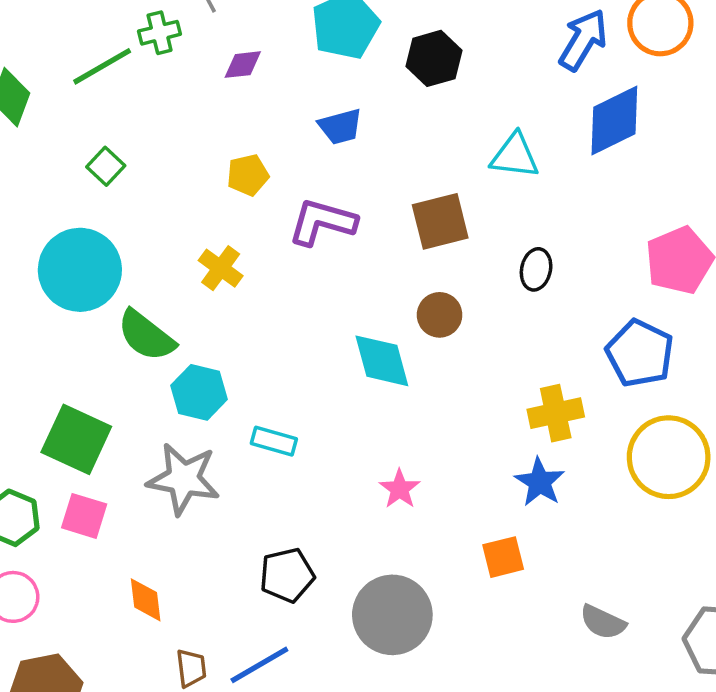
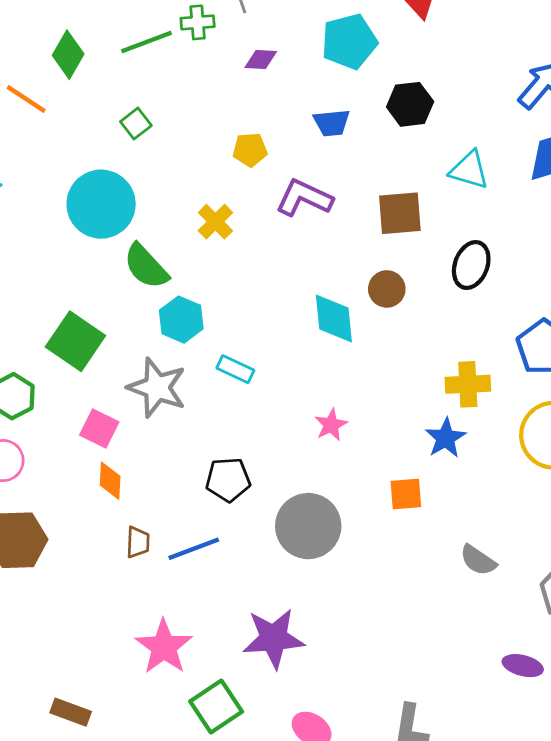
black hexagon: (434, 58) -> (410, 104), moved
black ellipse: (536, 269) -> (471, 265), size x1.4
pink square: (84, 516) -> (99, 428), moved

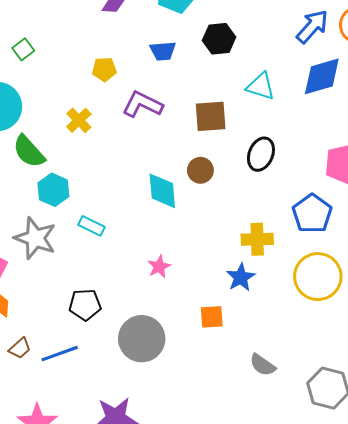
brown trapezoid: (138, 542) -> (20, 348), turned 45

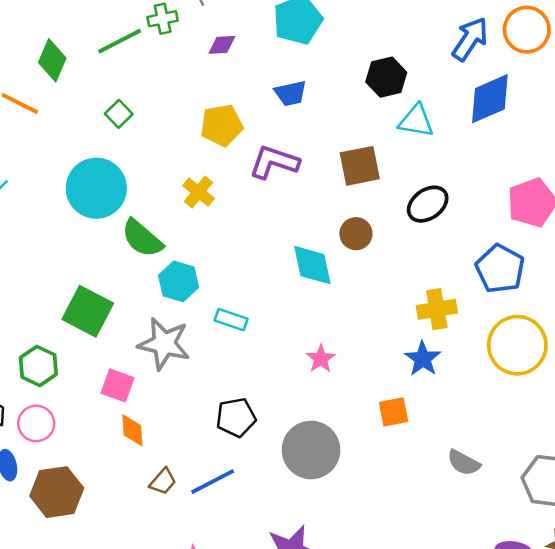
black hexagon: (219, 39) -> (386, 77), moved
yellow pentagon: (104, 69) -> (222, 125), size x1.4
black ellipse: (261, 154) -> (428, 204), turned 40

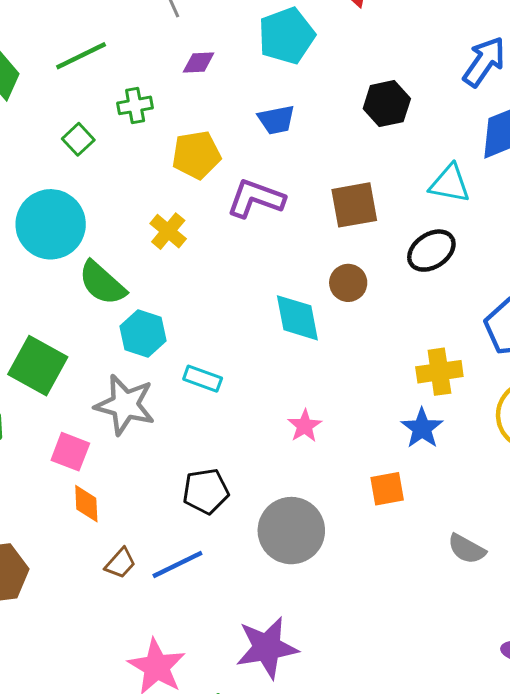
green cross: (163, 19) -> (135, 105), moved
cyan triangle: (416, 121) -> (450, 184), moved

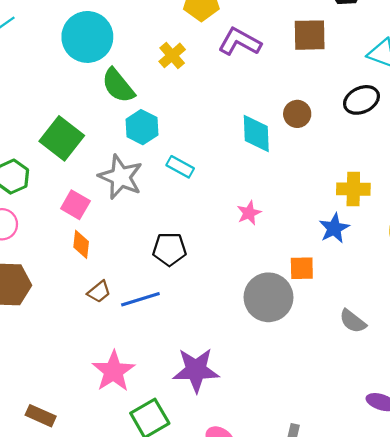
brown square: (354, 205) -> (310, 35), moved
gray circle: (291, 531) -> (269, 297), moved

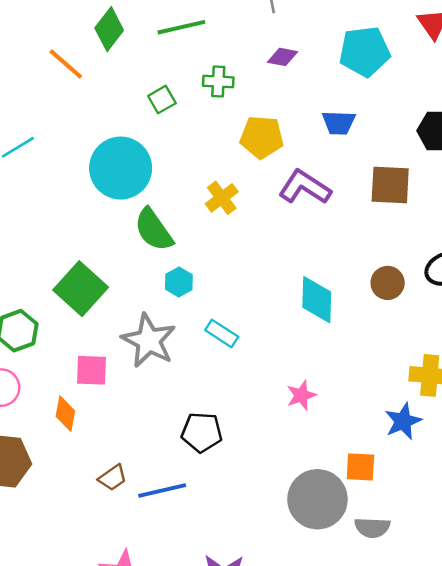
brown circle: (297, 114) -> (388, 283), moved
cyan hexagon: (142, 127) -> (179, 282), size x0.7
pink square: (75, 205) -> (92, 370), turned -32
orange diamond: (81, 244) -> (65, 414), moved
gray semicircle: (353, 321) -> (372, 528), moved, turned -40

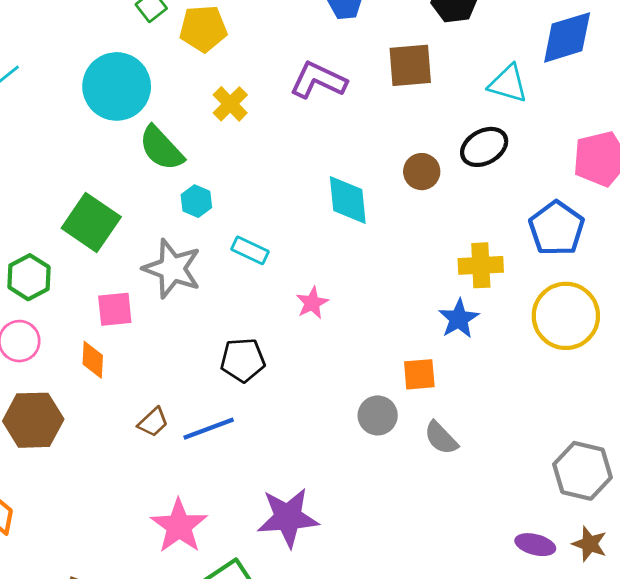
yellow pentagon: (262, 137) -> (203, 29), moved
pink star: (301, 395) -> (312, 303), moved
gray circle: (317, 499) -> (378, 415), size x0.6
gray semicircle: (372, 528) -> (441, 438), turned 52

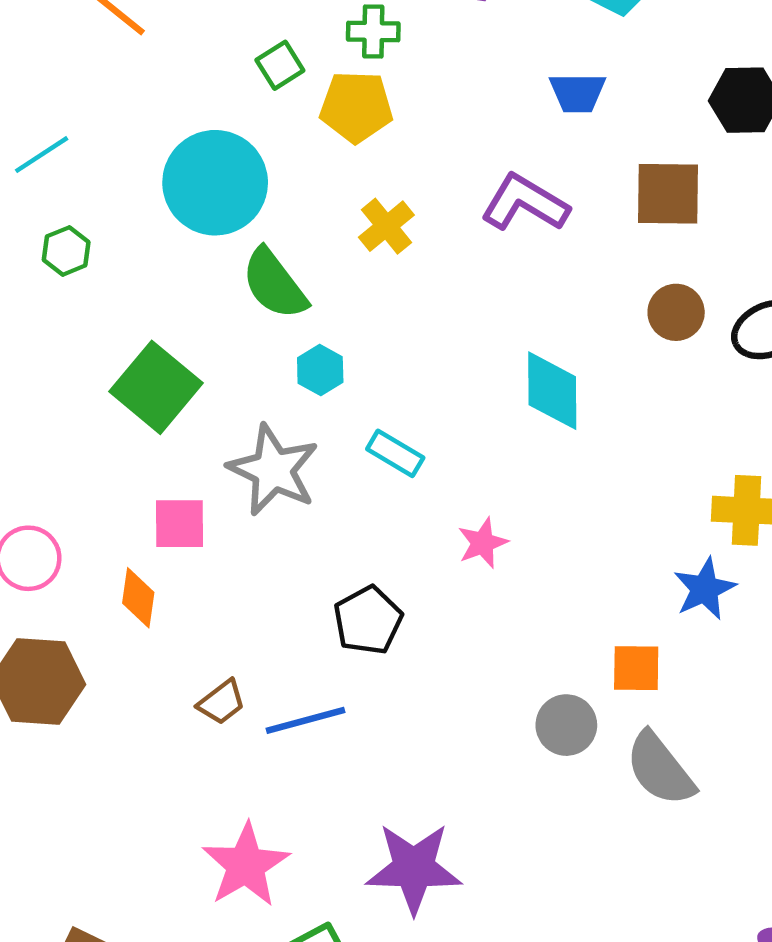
brown circle: (422, 172) -> (676, 312), moved
green hexagon: (29, 277) -> (66, 251), moved, size x0.7
black pentagon: (243, 360) -> (368, 620), turned -30
gray semicircle: (441, 438) -> (660, 769), size x1.4

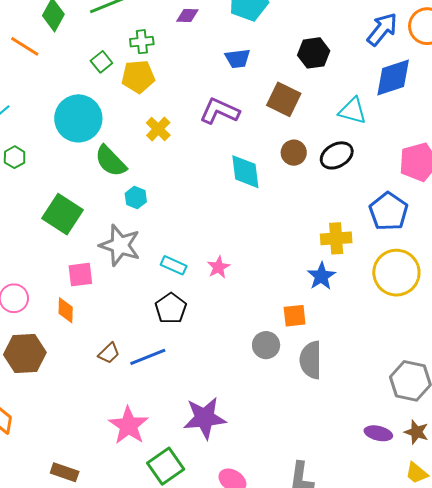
brown square: (668, 194) -> (284, 99), turned 32
cyan diamond: (552, 391) -> (245, 172), moved
cyan rectangle: (395, 453) -> (174, 265), moved
gray semicircle: (660, 769) -> (311, 360), turned 45

